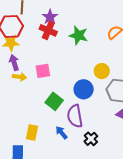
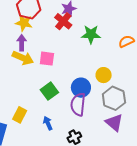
green star: (78, 35) -> (91, 34), turned -30
yellow arrow: (20, 77) -> (23, 58), size x1.5
purple semicircle: (75, 116) -> (78, 104), moved

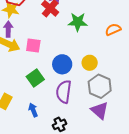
blue circle: (81, 88) -> (62, 64), moved

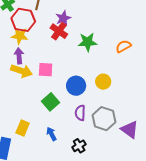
gray hexagon: (100, 86) -> (104, 119), moved
purple semicircle: (64, 92) -> (80, 113), size x0.7
purple triangle: (100, 110) -> (130, 129), moved

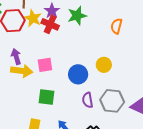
yellow star: (20, 36) -> (33, 18), moved, turned 30
green star: (87, 42) -> (77, 16), moved
orange semicircle: (123, 46) -> (116, 26), turned -35
green square: (50, 102) -> (46, 97), moved, turned -30

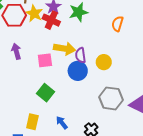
yellow arrow: (22, 71) -> (64, 49), moved
green square: (46, 97) -> (45, 93), turned 30
purple semicircle: (88, 100) -> (81, 55), moved

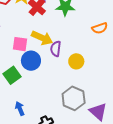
orange semicircle: (117, 24) -> (100, 28), turned -140
blue circle: (78, 71) -> (31, 61), moved

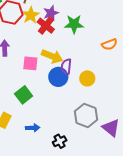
blue circle: (31, 61) -> (58, 77), moved
blue arrow: (20, 109) -> (33, 128), turned 112

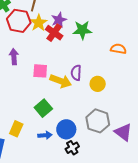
orange semicircle: (109, 44) -> (118, 49), turned -147
yellow arrow: (52, 56) -> (61, 81), moved
blue circle: (58, 77) -> (66, 129), moved
green square: (24, 95) -> (43, 108), moved

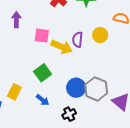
yellow circle: (98, 84) -> (100, 35), moved
blue circle: (66, 129) -> (76, 88), moved
blue arrow: (45, 135) -> (43, 100), turned 40

